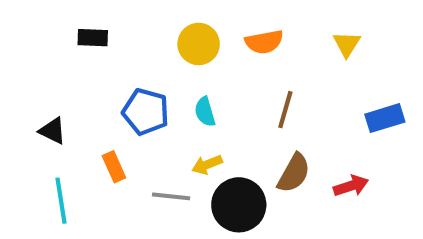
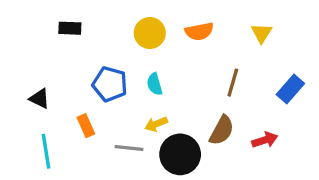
brown line: (285, 110) -> (233, 83), moved
blue rectangle: (385, 118) -> (290, 89), turned -32

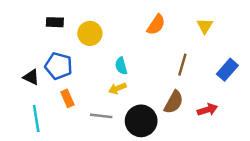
orange semicircle: (199, 31) -> (156, 25), turned -45
yellow circle: (150, 33) -> (90, 33), moved
blue pentagon: (110, 84) -> (59, 66), moved
yellow arrow: (156, 124) -> (117, 88), moved

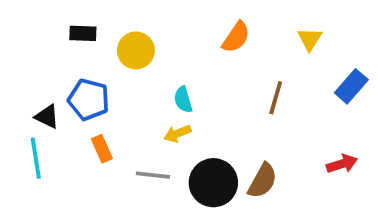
blue rectangle: (227, 70) -> (351, 86), moved
brown semicircle: (174, 102) -> (263, 181), moved
red arrow: (207, 110) -> (342, 164), moved
cyan line: (36, 118) -> (36, 158), moved

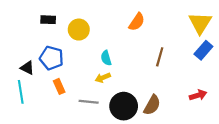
yellow triangle: (310, 39) -> (200, 23), moved, size x1.6

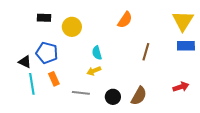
blue rectangle: (203, 50) -> (186, 46), turned 48
cyan line: (21, 92) -> (32, 84), moved
black circle: (124, 106) -> (113, 97), size x0.6

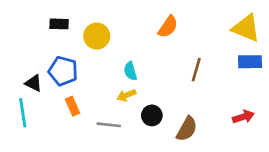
yellow triangle: (183, 21) -> (246, 28), turned -40
cyan line: (32, 84) -> (23, 113), moved
black circle: (113, 97) -> (152, 115), moved

